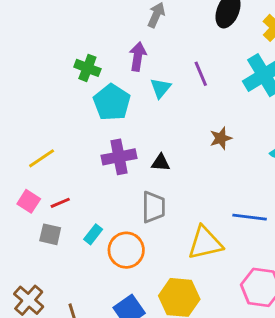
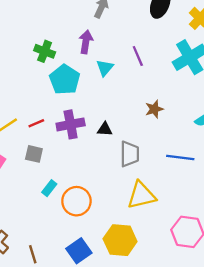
red line: (60, 203) -> (36, 123), moved
gray trapezoid: (153, 207) -> (130, 154), moved
blue line: (250, 217) -> (180, 157), moved
gray square: (50, 234) -> (34, 154), moved

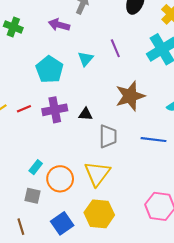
purple arrow: (86, 42) -> (59, 25), moved, turned -84
green cross: (45, 51) -> (13, 27), moved
brown star: (154, 109) -> (130, 96), size x1.8
gray square: (34, 154) -> (32, 196), moved
yellow triangle: (141, 195) -> (97, 174), moved, turned -40

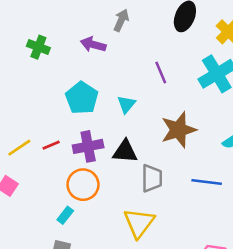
cyan triangle: (86, 59) -> (126, 104), moved
black triangle: (86, 114) -> (125, 151), size x1.5
orange circle: (60, 179) -> (83, 185), moved

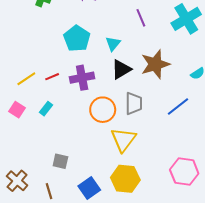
black triangle: (125, 151) -> (121, 69), moved, turned -35
blue line: (207, 182) -> (178, 107), turned -45
orange circle: (83, 185) -> (103, 110), moved
cyan rectangle: (65, 215) -> (46, 109), moved

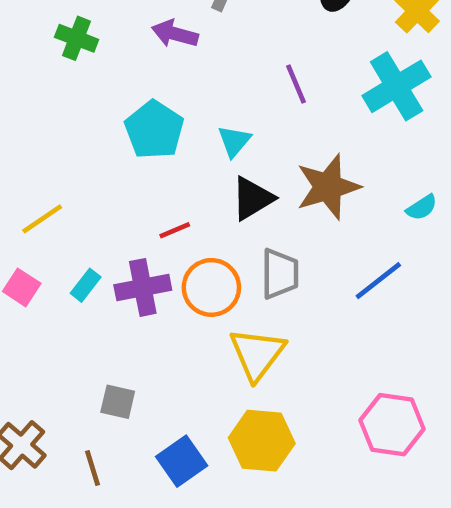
red line: (52, 77) -> (175, 230), moved
purple cross: (82, 78) -> (143, 287), moved

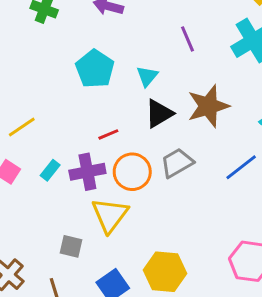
gray trapezoid: (280, 274) -> (177, 163), turned -120
yellow triangle: (257, 354) -> (110, 215), moved

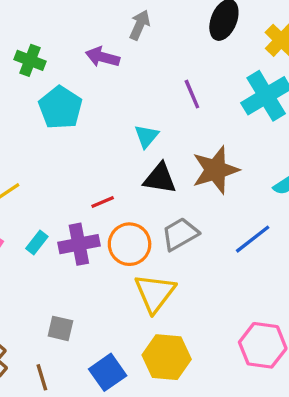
cyan pentagon: (95, 69) -> (60, 108), moved
black triangle: (159, 114) -> (160, 178), turned 40
yellow triangle: (110, 215) -> (155, 293), moved

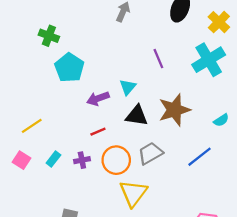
purple arrow: (103, 57) -> (98, 99), moved, turned -35
purple cross: (79, 244) -> (82, 160), size x0.6

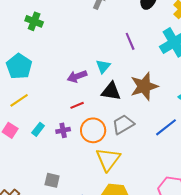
cyan pentagon: (69, 68) -> (19, 66), moved

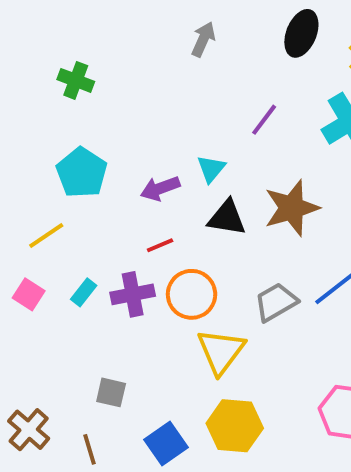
purple line: (130, 41) -> (264, 120), turned 60
cyan pentagon: (19, 66) -> (82, 173), moved
gray trapezoid: (123, 124) -> (276, 302), moved
purple cross: (63, 130) -> (133, 294), size x1.5

